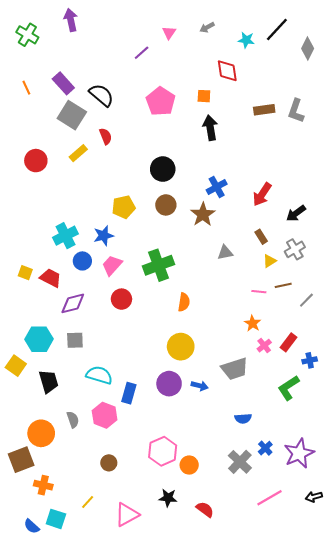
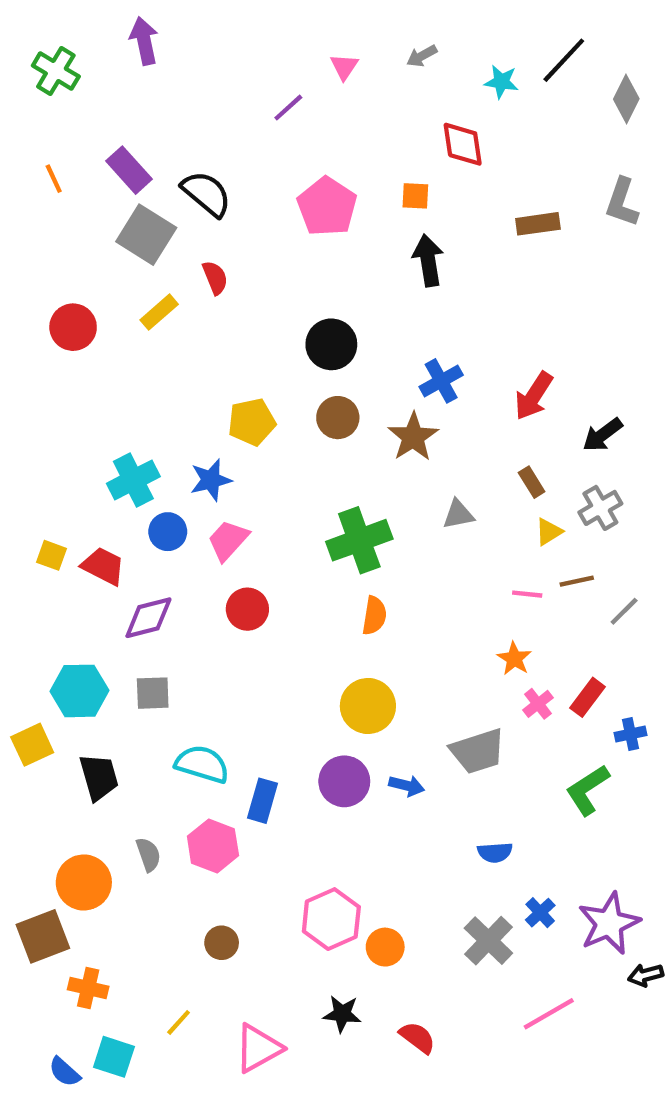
gray L-shape: (296, 111) -> (622, 202), moved
green cross: (158, 265) -> (359, 540), moved
yellow square: (16, 366) -> (32, 745), turned 30
black arrow: (314, 497) -> (646, 975), moved

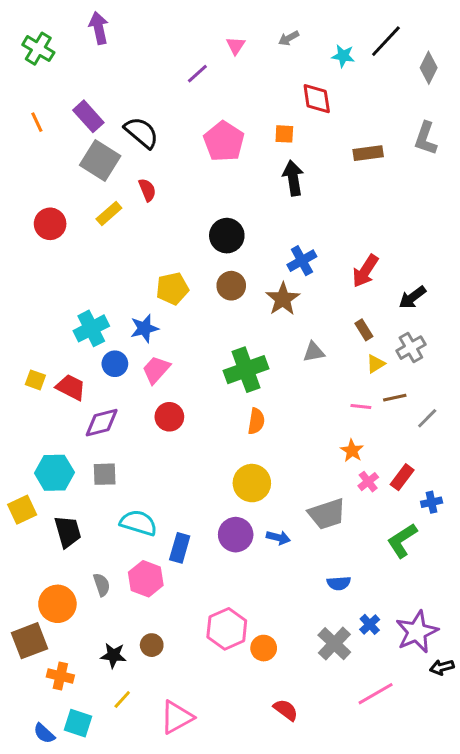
black star: (342, 1014) -> (113, 655), moved

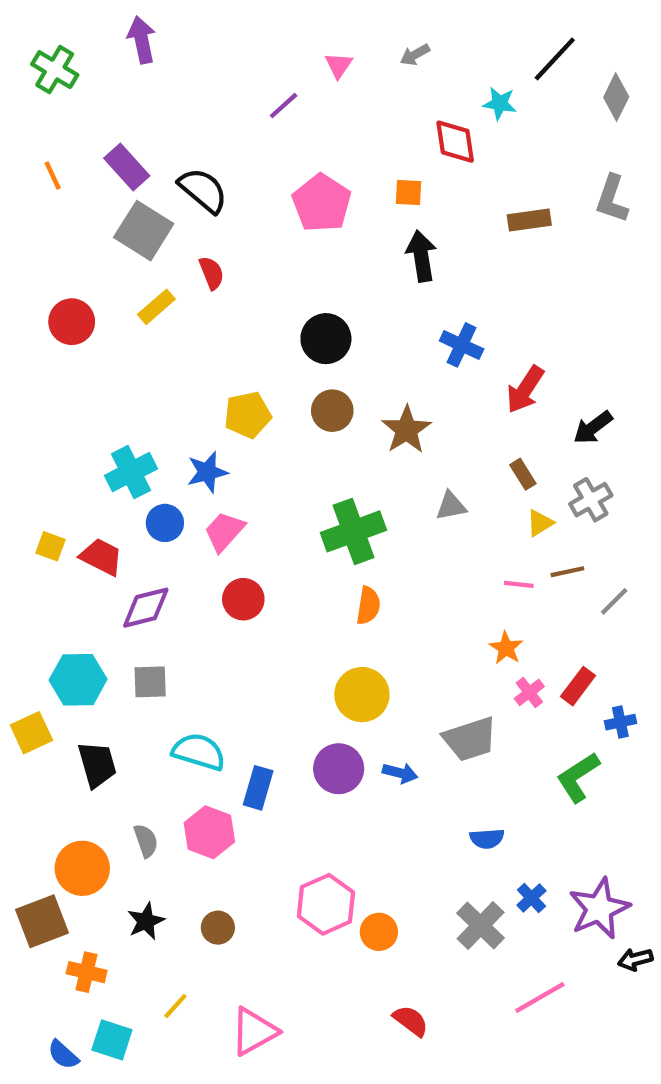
cyan star: (343, 56) -> (500, 103), moved
blue cross: (302, 261) -> (462, 345), moved, turned -36
black star: (113, 655) -> (146, 921), moved, turned -30

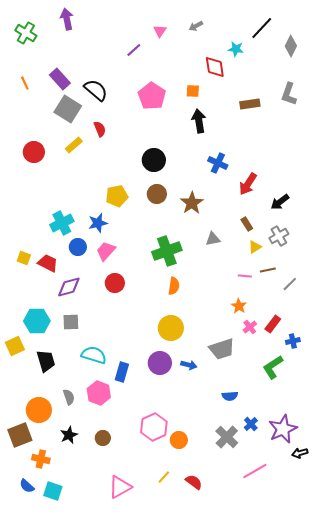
yellow line: (175, 1006) -> (164, 477), moved
blue semicircle: (63, 1055) -> (27, 486), moved

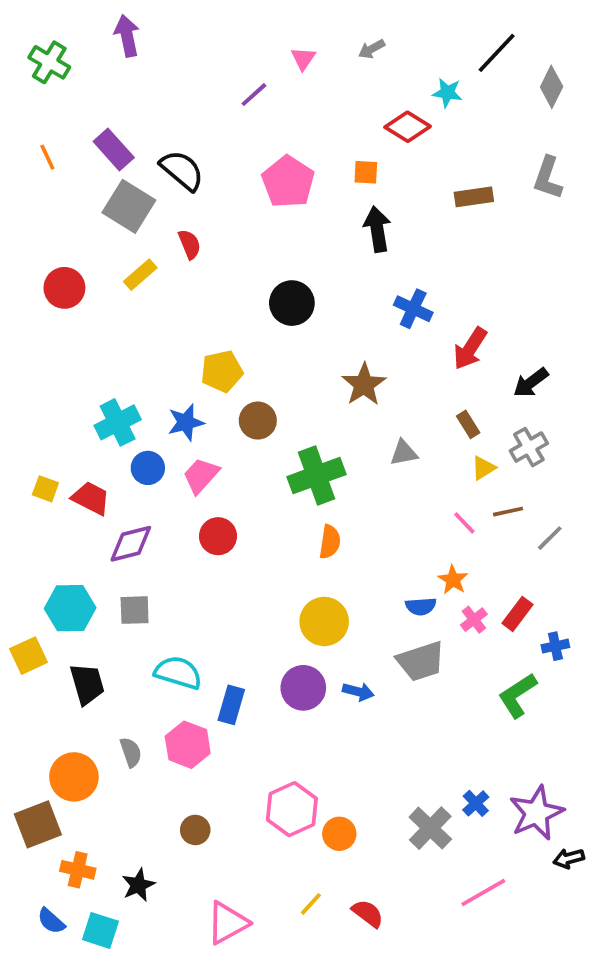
red diamond: (215, 67) -> (408, 127), turned -50
brown circle: (157, 194) -> (258, 421), moved
pink line: (245, 276) -> (464, 523), turned 40
blue semicircle: (230, 396) -> (421, 606), moved
black star: (69, 435) -> (138, 885), moved

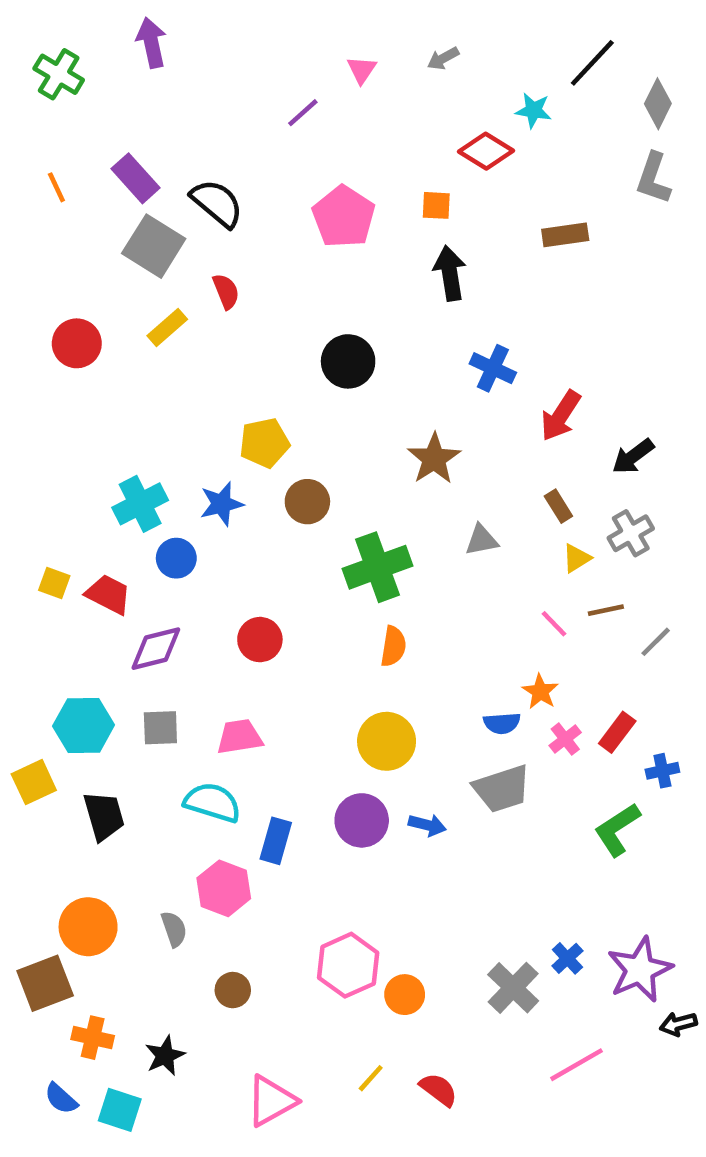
gray L-shape: (548, 178) -> (653, 178), moved
pink trapezoid: (201, 476) -> (240, 737), moved, turned 39
gray semicircle: (131, 752) -> (174, 929), moved

